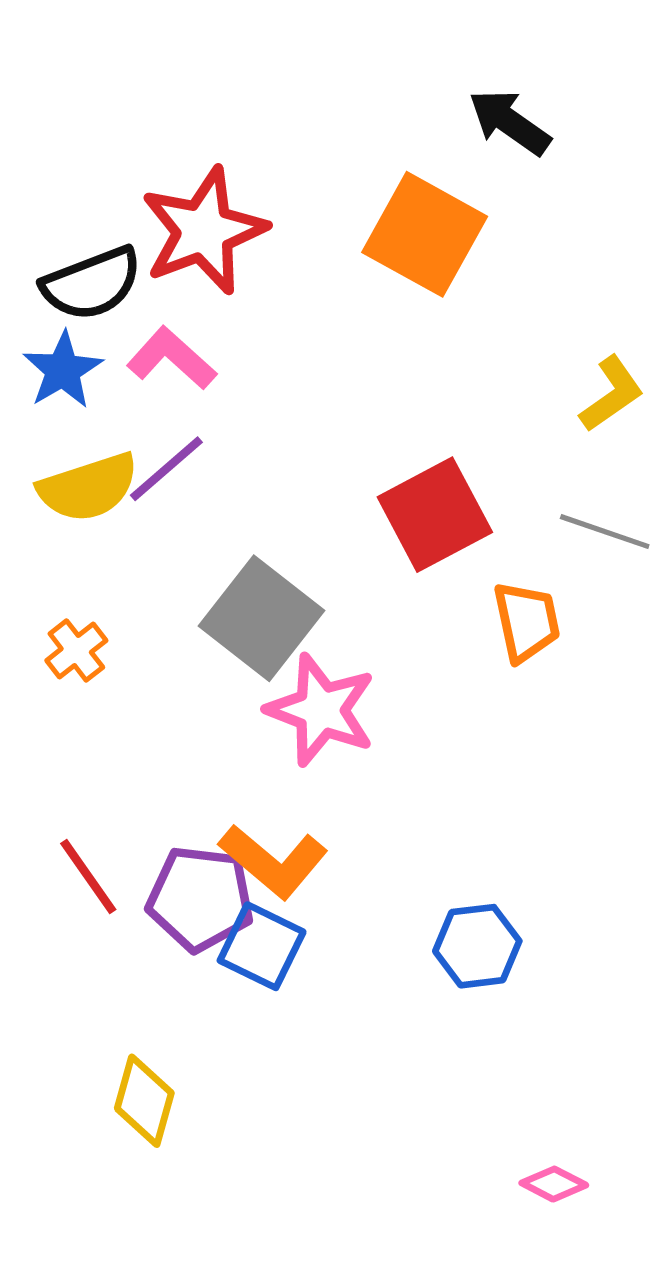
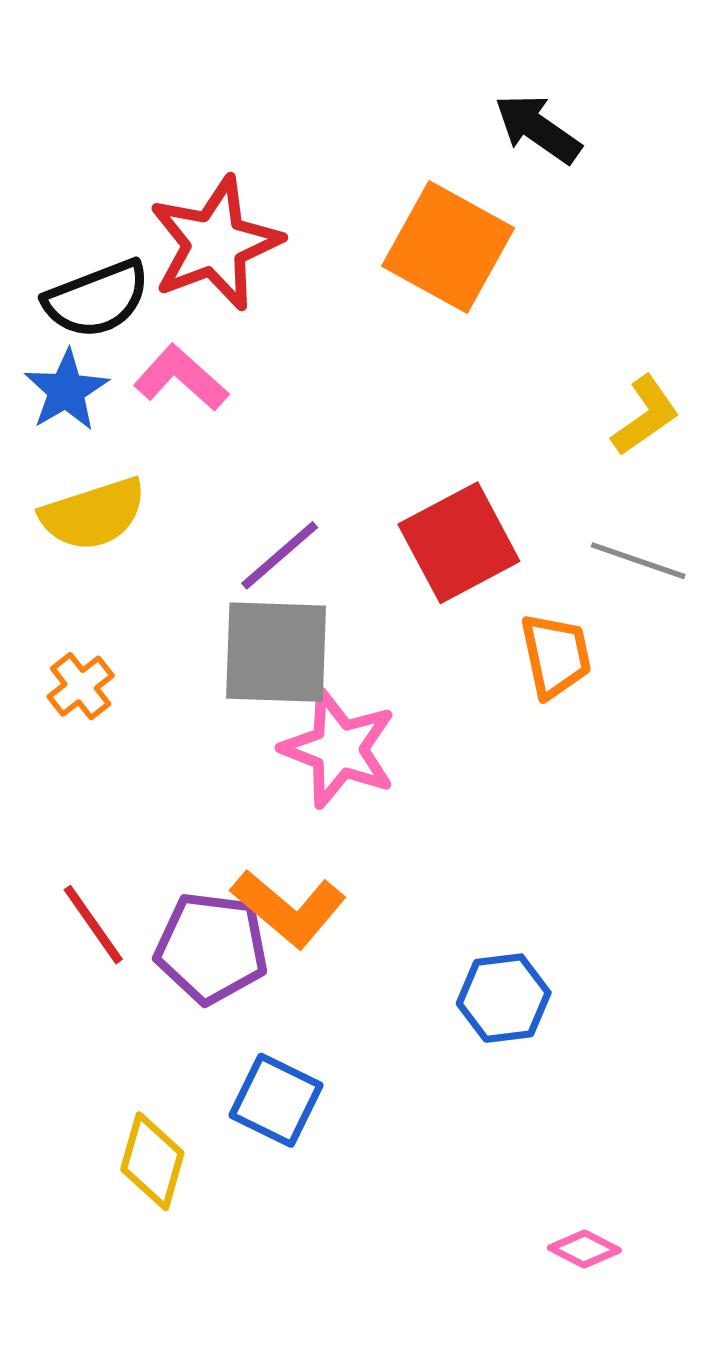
purple line: (166, 469) -> (280, 555), moved
gray square: (262, 618) -> (276, 652), turned -36
blue square: (262, 946) -> (276, 1100), moved

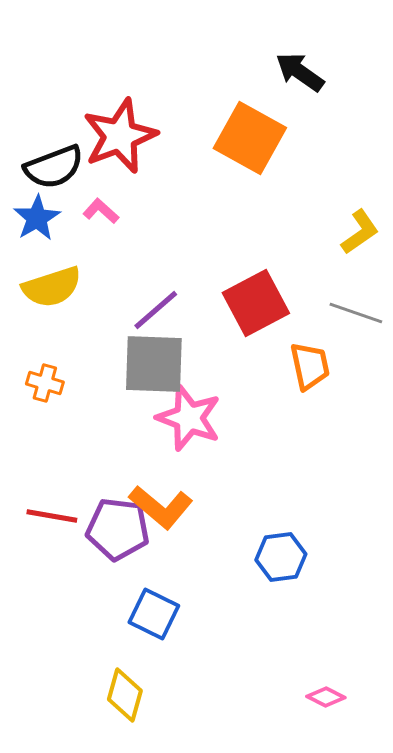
pink L-shape: (181, 378) -> (101, 211), size x0.7
orange cross: (81, 686) -> (45, 383), turned -36
red line: (93, 925) -> (52, 516), turned -45
yellow diamond: (152, 1161) -> (125, 695), moved

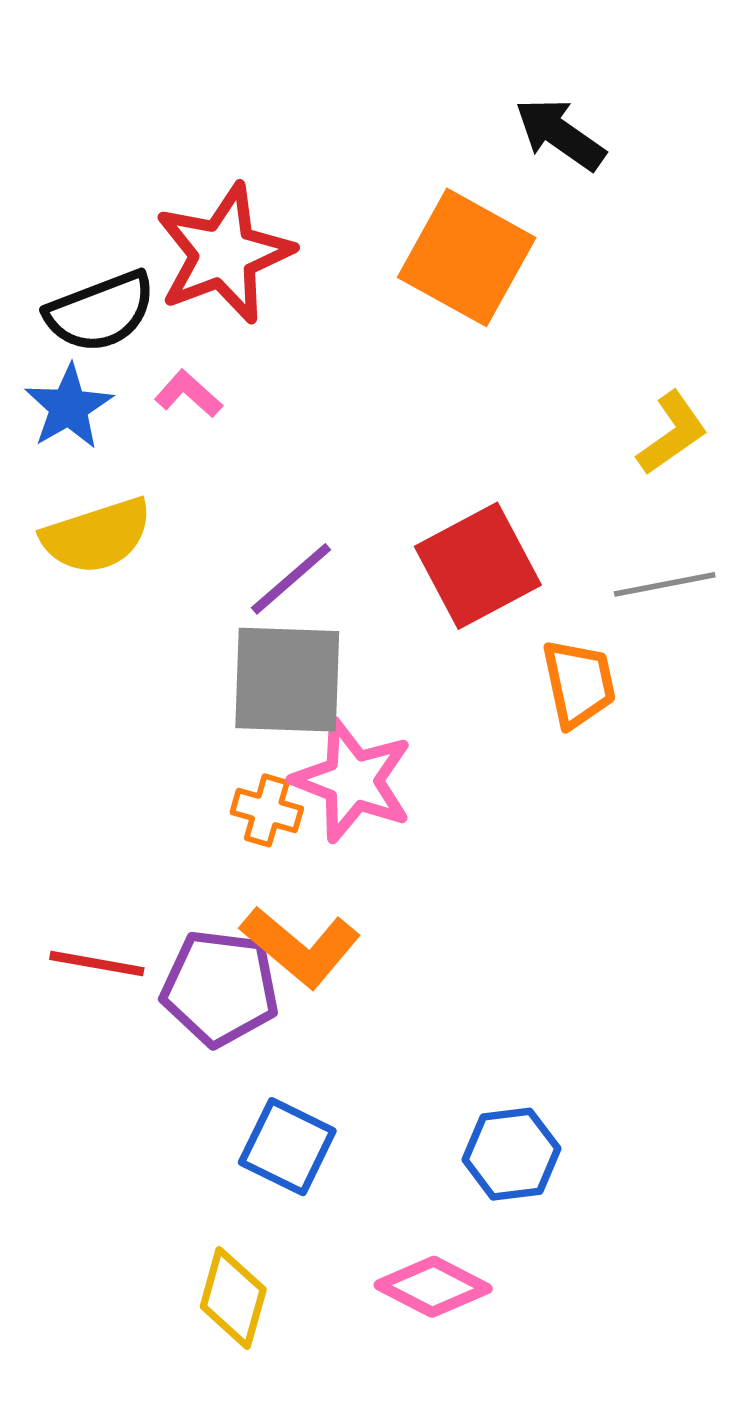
gray line: (356, 313) -> (665, 584), turned -30
orange cross: (45, 383) -> (267, 810), moved
blue hexagon: (281, 557) -> (511, 1154), moved
pink diamond: (326, 697) -> (433, 1287), moved, size x1.5

